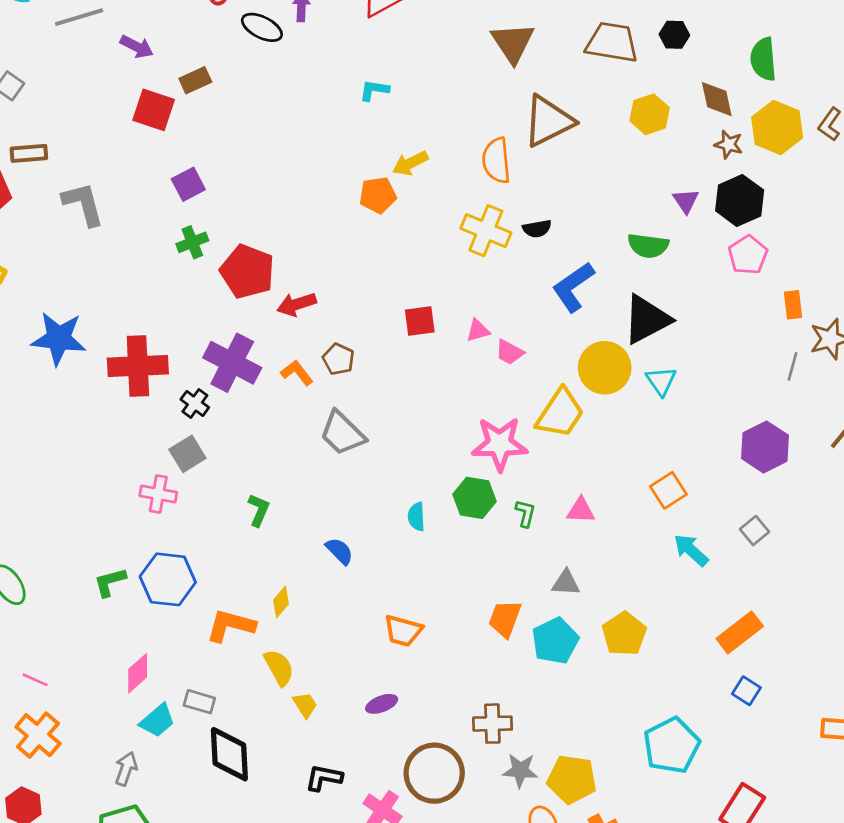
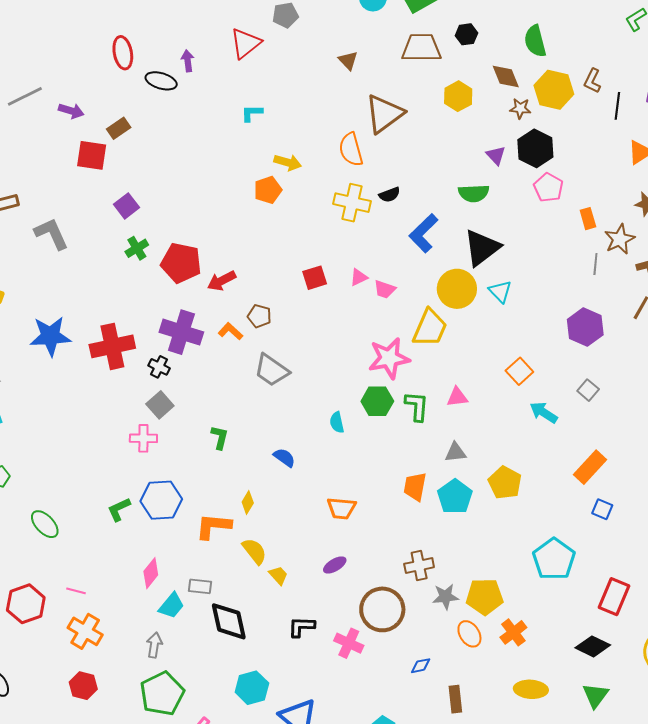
brown triangle: (513, 43) -> (348, 60), size x0.6
yellow arrow: (410, 163) -> (288, 162), turned -128
green L-shape: (525, 513) -> (417, 406), size x1.5

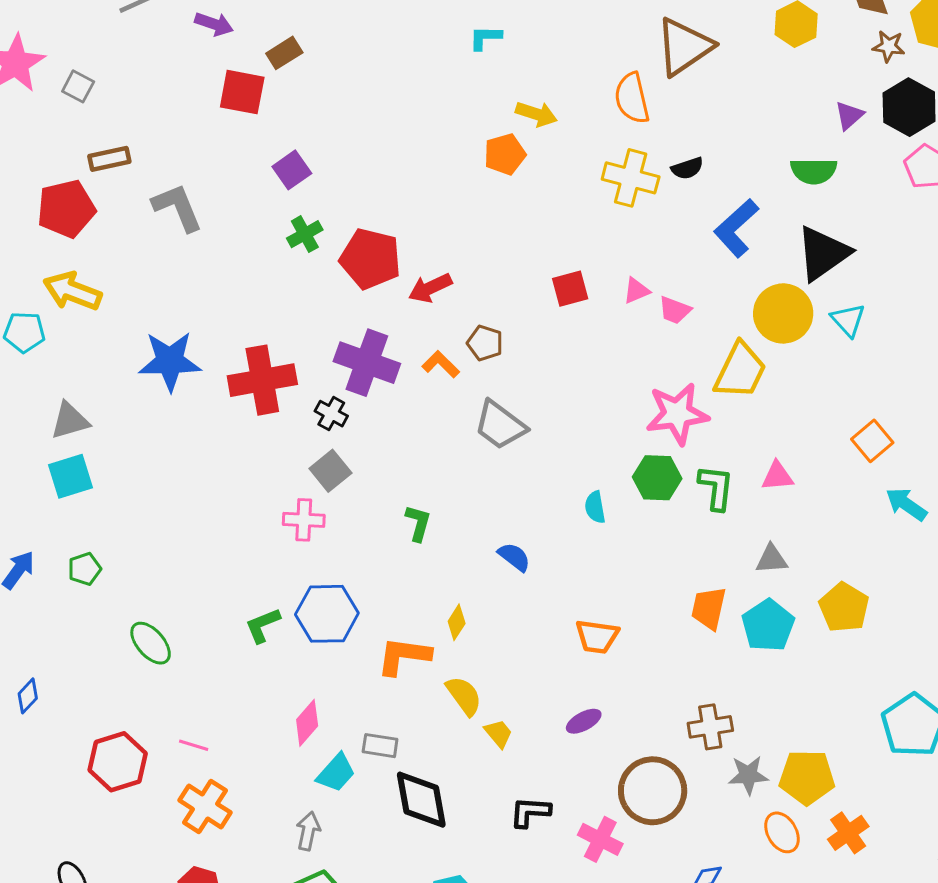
purple triangle: (496, 155) -> (849, 115), turned 30

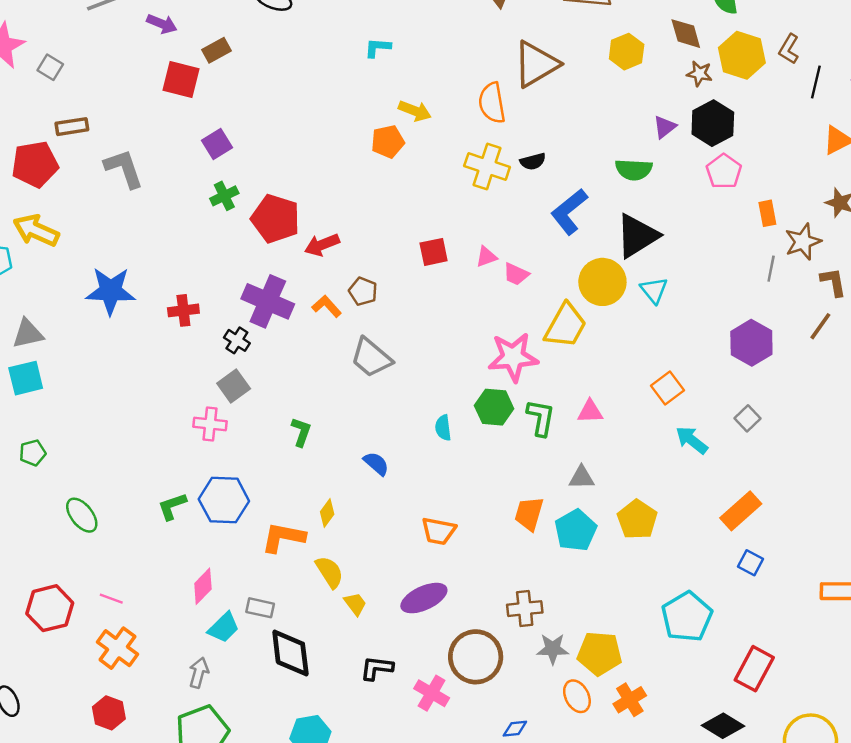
red cross: (262, 380) -> (183, 310), size x0.6
purple ellipse: (584, 721) -> (424, 598), size x1.6

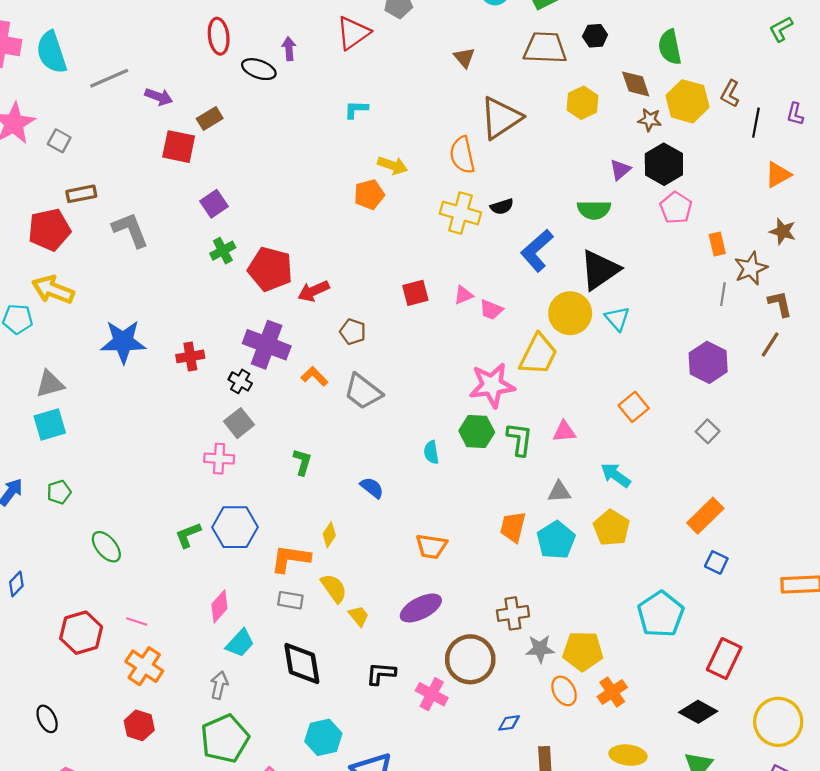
orange L-shape: (327, 306) -> (314, 376), moved
cyan arrow: (692, 440) -> (616, 475), moved
gray rectangle: (260, 608) -> (290, 600), moved

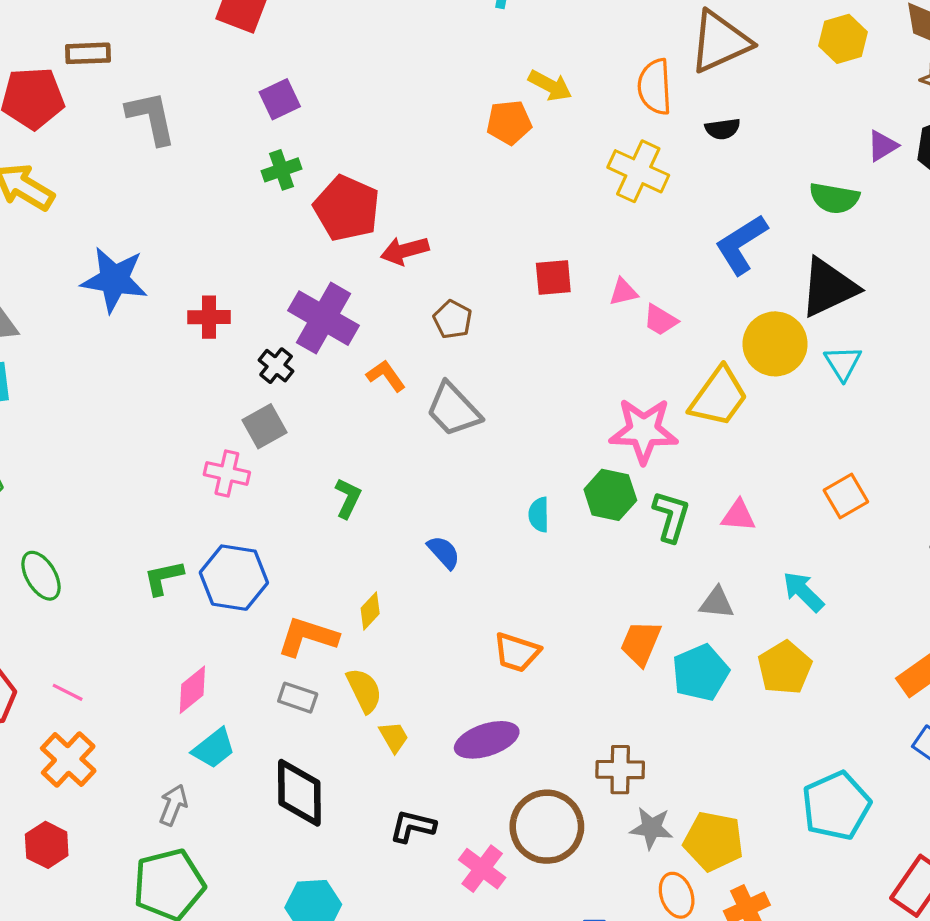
black semicircle: (502, 207) -> (723, 129), moved

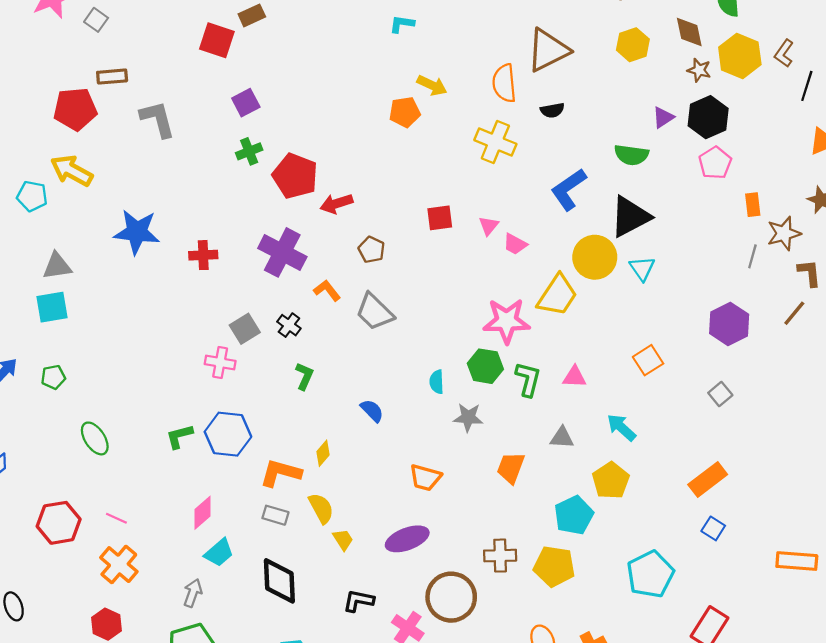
pink triangle: (623, 292) -> (489, 226), turned -35
black cross: (276, 366) -> (289, 325), moved
cyan pentagon: (701, 673) -> (574, 515), moved
gray star: (651, 828) -> (468, 417), moved
yellow pentagon: (713, 841) -> (554, 566), moved

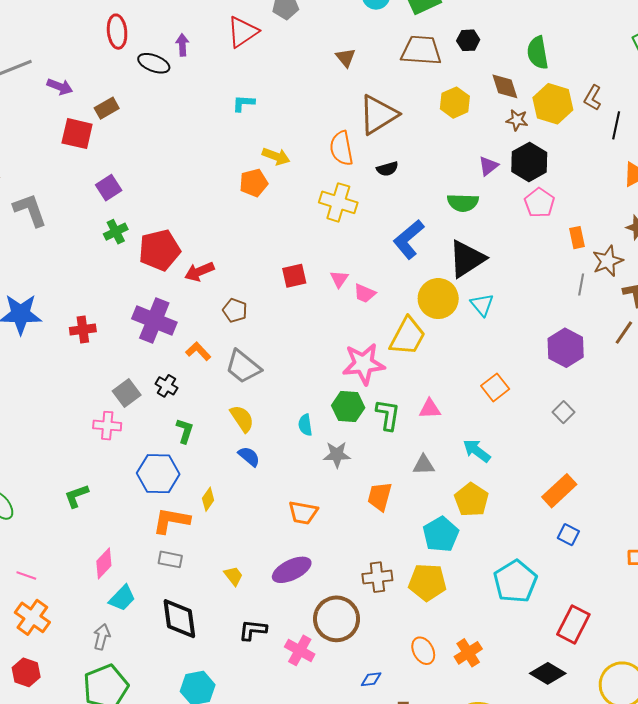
red pentagon: (295, 176) -> (160, 250), turned -30
blue hexagon: (228, 434) -> (158, 474), moved
yellow semicircle: (321, 508) -> (242, 419), moved

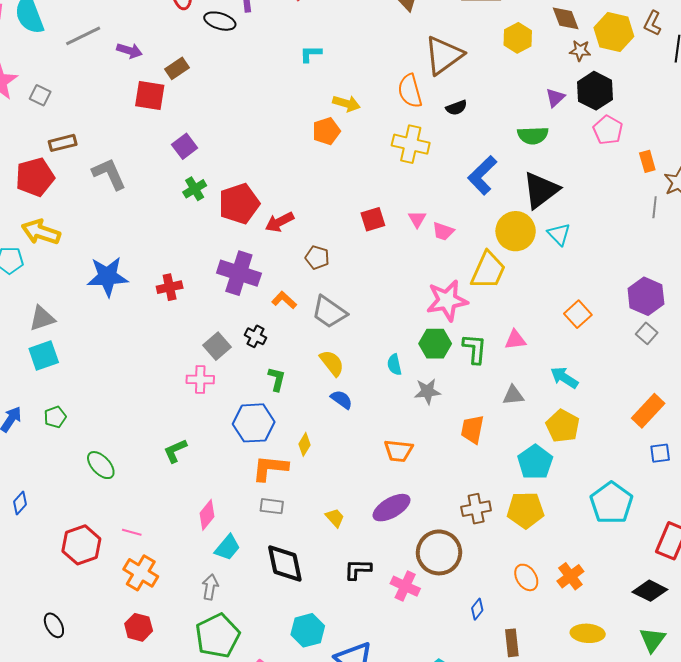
purple hexagon: (566, 348) -> (646, 296), moved
blue square: (568, 535) -> (660, 453), turned -30
blue diamond: (371, 679) -> (477, 609), turned -40

